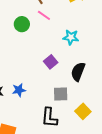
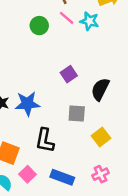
cyan star: (71, 37) -> (89, 21), moved
blue star: (19, 90) -> (27, 104), size x1.5
black L-shape: (49, 117) -> (45, 140), moved

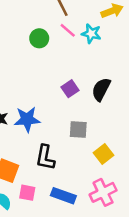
black semicircle: (100, 89) -> (101, 89), moved
pink square: (27, 174) -> (27, 193), turned -35
pink cross: (100, 174) -> (103, 192), size x1.5

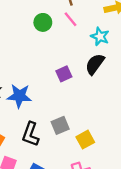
cyan star: (91, 34) -> (100, 36), moved
black semicircle: (101, 89) -> (95, 64), moved
gray square: (78, 130) -> (60, 125), moved, turned -36

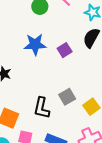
blue star: (19, 96) -> (35, 44), moved

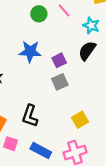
gray square: (67, 97) -> (60, 82), moved

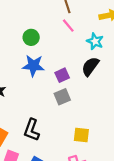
green circle: (39, 14) -> (31, 37), moved
yellow square: (80, 120) -> (81, 135), turned 35

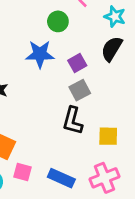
green circle: (31, 37) -> (58, 21), moved
black L-shape: (32, 130) -> (73, 121), moved

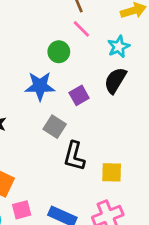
cyan star: (115, 17) -> (119, 47), turned 30
gray square: (80, 90) -> (55, 127), moved, turned -30
pink square: (23, 172) -> (22, 210), turned -30

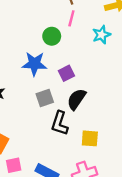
pink line: (81, 29) -> (71, 18), turned 56
black semicircle: (115, 80) -> (77, 99), moved
gray square: (55, 127) -> (45, 98), turned 36

